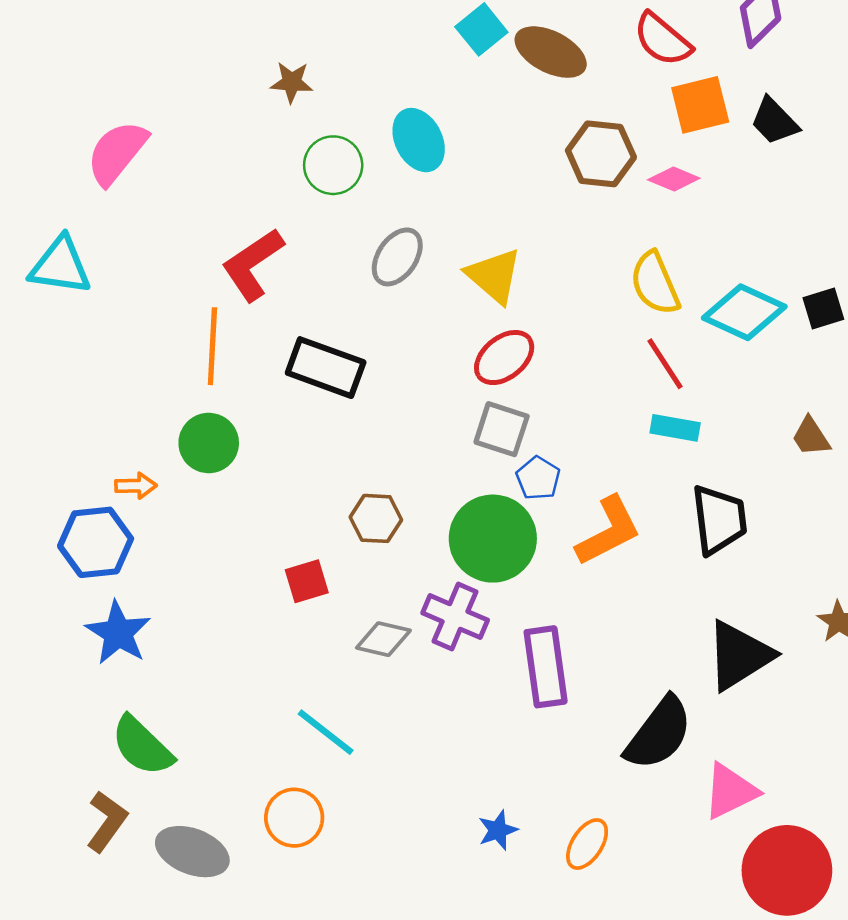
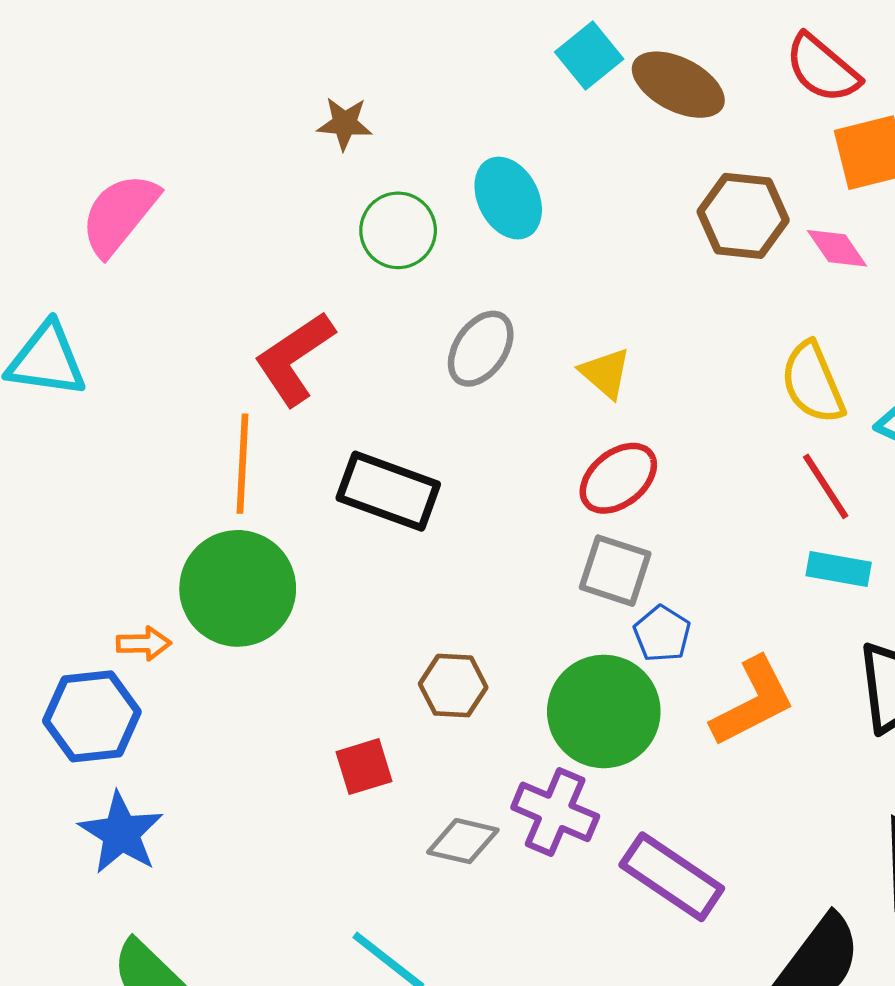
pink diamond: (674, 179) -> (837, 248), turned 33
yellow triangle: (494, 276) -> (605, 373), size x0.7
green circle: (209, 443) -> (238, 588), size x1.5
purple rectangle: (546, 667) -> (672, 877), turned -48

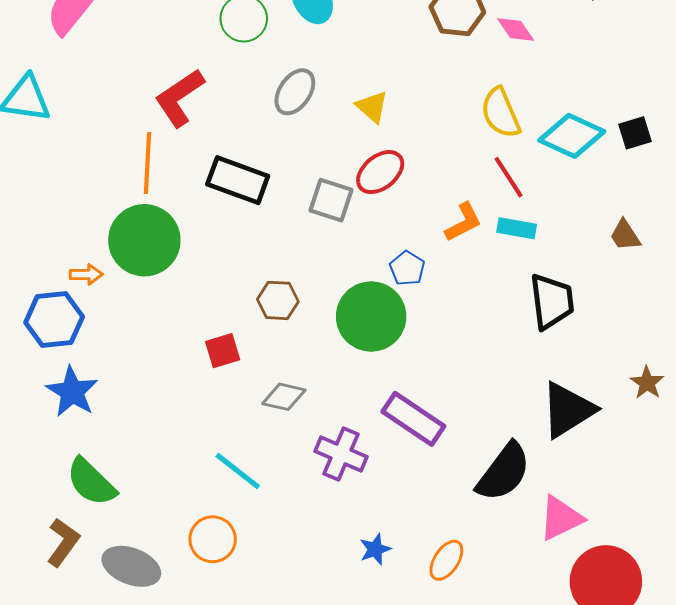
gray square: (615, 571) -> (331, 200), moved
orange L-shape: (753, 702) -> (463, 222), moved, size x0.7
purple cross: (555, 812) -> (341, 454), moved

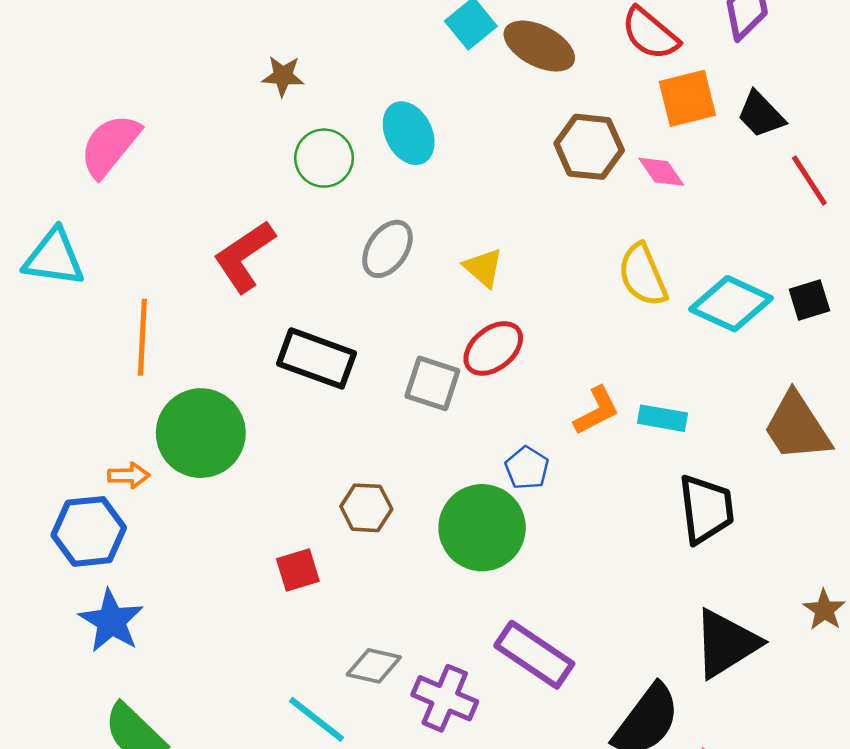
orange line: (147, 163) -> (142, 337), moved
red line: (509, 177) -> (809, 180), moved
brown trapezoid: (625, 235) -> (797, 427), size x1.8
gray diamond: (284, 397) -> (374, 666), moved

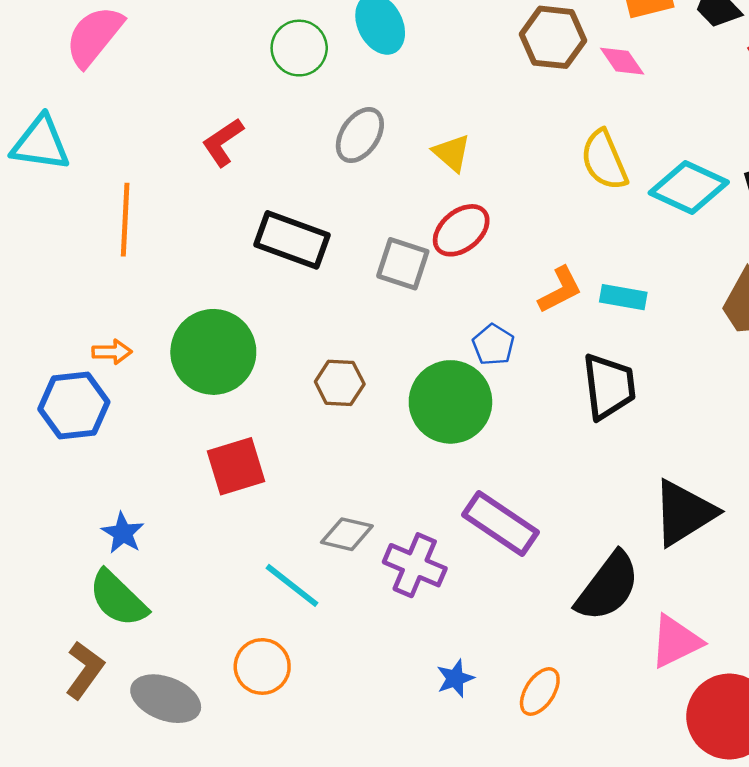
red L-shape: (244, 256) -> (223, 142), size x0.7
green circle: (201, 433) -> (213, 352), moved
black trapezoid: (706, 509) -> (609, 386), moved
red square: (298, 570) -> (236, 466), moved, size x1.4
blue star: (111, 621) -> (123, 533), moved, size x0.7

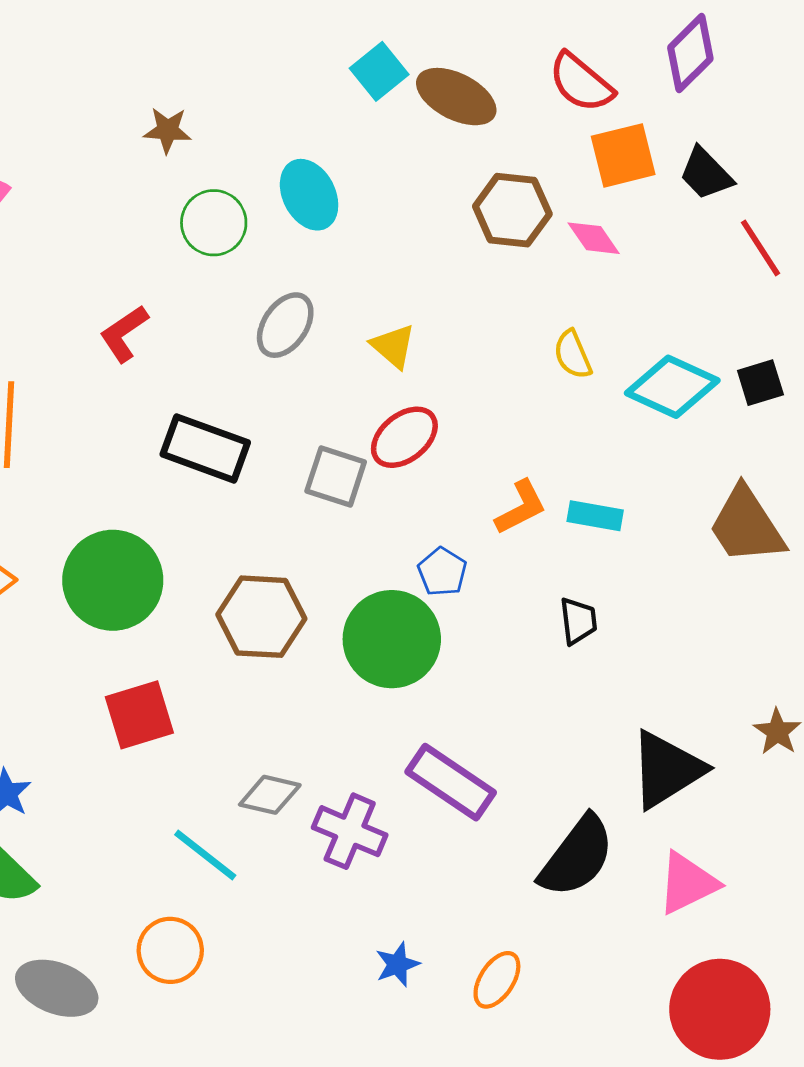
yellow semicircle: (604, 160) -> (573, 355), size x0.7
brown hexagon: (340, 383) -> (261, 617), size x1.5
black trapezoid: (609, 386) -> (578, 621), size x0.6
pink triangle: (676, 641) -> (688, 883), moved

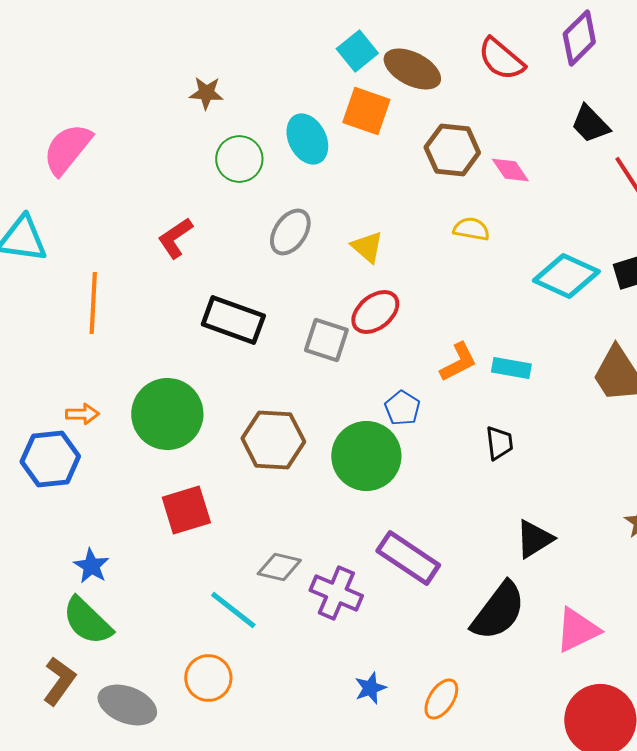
orange square: (623, 155) -> (366, 111), moved, turned 33
yellow semicircle: (573, 355) -> (471, 229), moved, turned 123
black triangle: (667, 770) -> (534, 539), moved, size x0.7

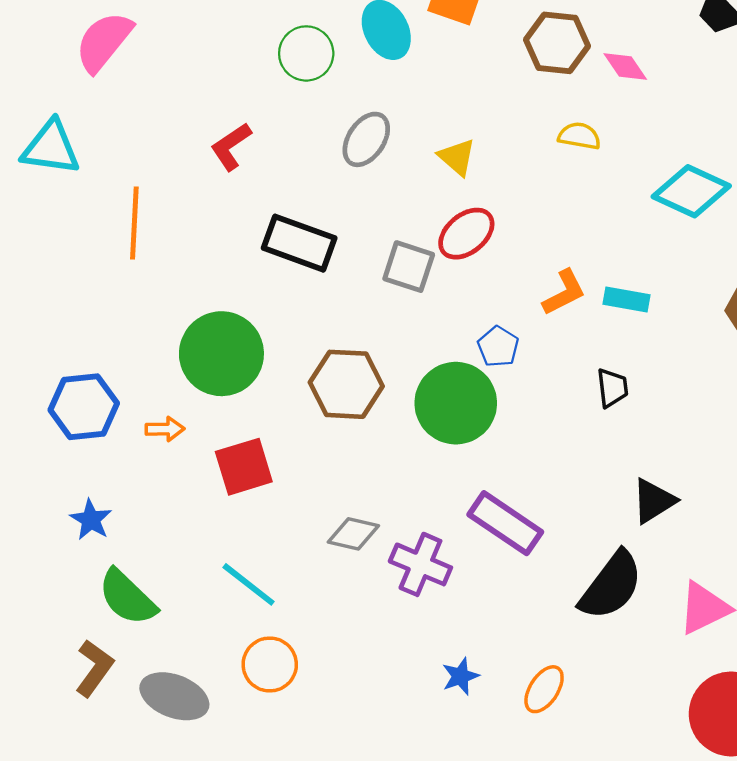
orange arrow: (82, 414) -> (165, 429), moved
blue star: (91, 566) -> (91, 520), moved
cyan line: (233, 610) -> (249, 584), moved

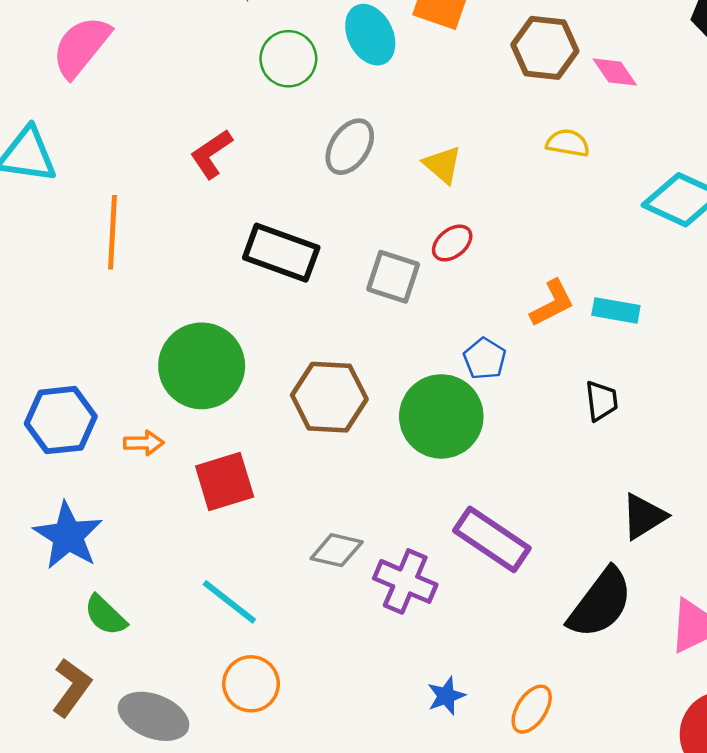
red ellipse: (466, 234) -> (452, 243), size x0.7
blue star: (91, 520) -> (68, 536), size x1.6
green semicircle: (127, 597) -> (105, 615), size x0.7

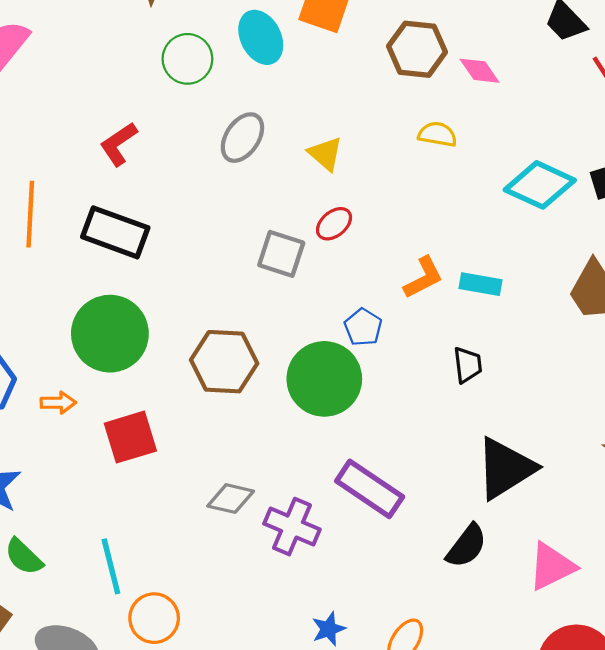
black rectangle: (281, 253) -> (115, 232), moved
black triangle: (644, 516) -> (505, 468), size x1.5
cyan line: (229, 602) -> (111, 566), moved, turned 38
black semicircle: (600, 603) -> (467, 546), size x0.7

